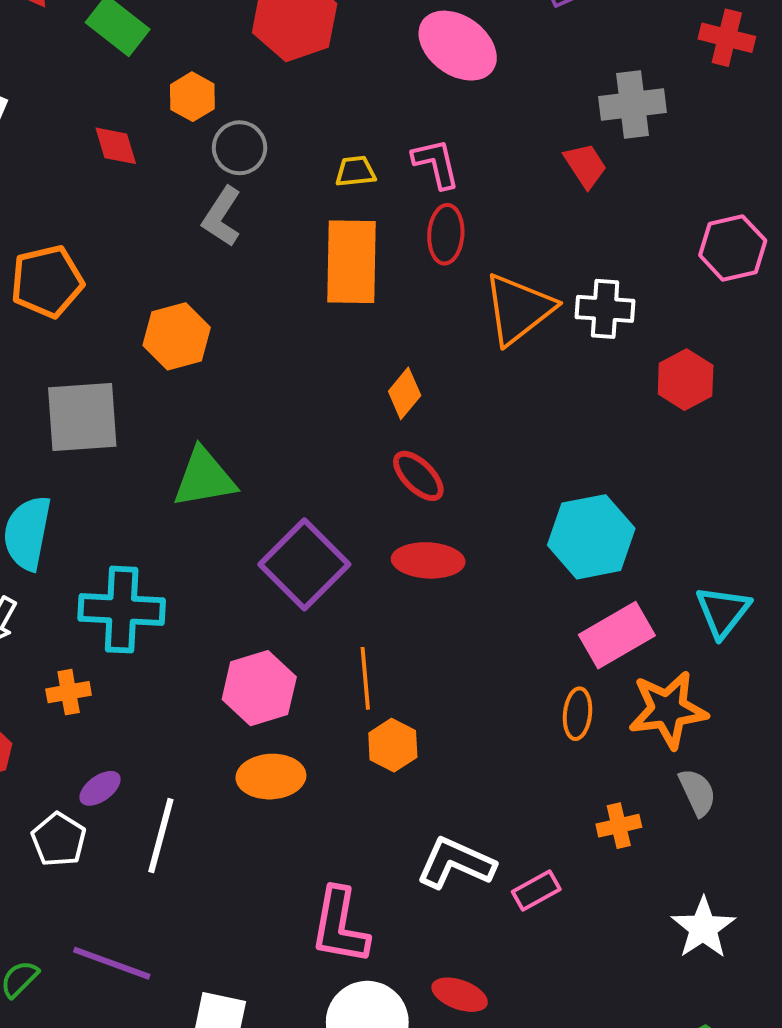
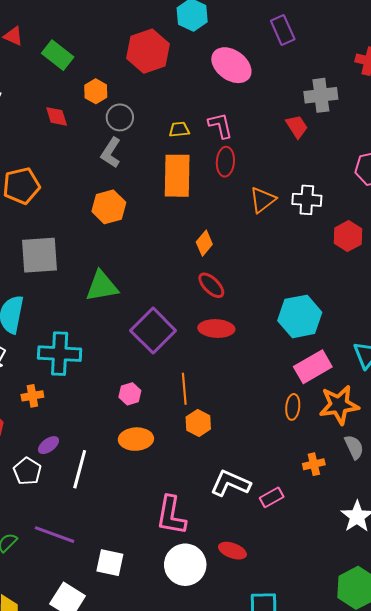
orange triangle: (519, 309) -> (263, 200), size x0.7
orange hexagon: (177, 336) -> (109, 207), moved
pink hexagon: (259, 688) -> (130, 394), size x0.6

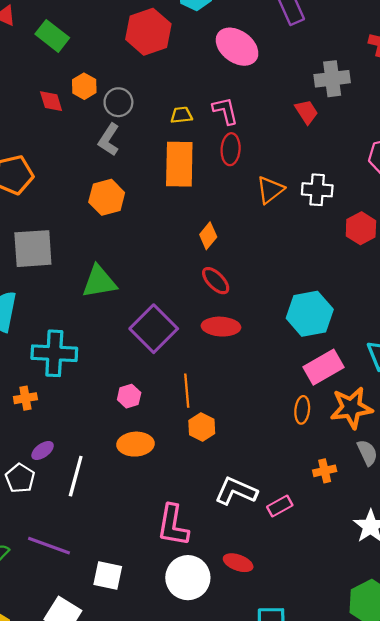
orange hexagon: (96, 91) -> (84, 86), moved

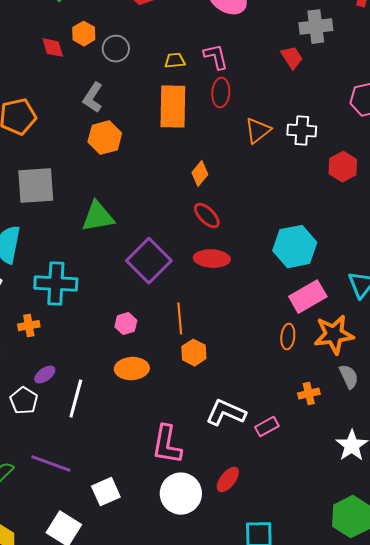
gray L-shape: (109, 140) -> (93, 98), moved
red ellipse: (238, 563) -> (228, 480), turned -72
white square: (108, 576) -> (106, 492), turned -36

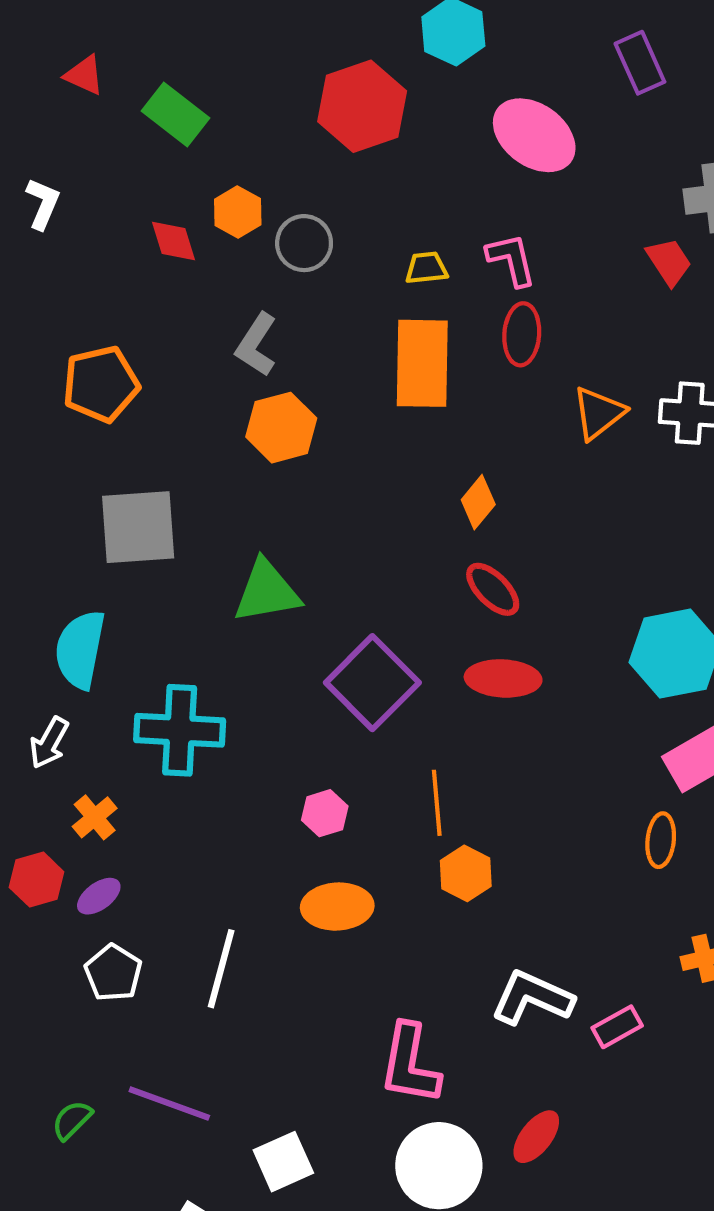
orange cross: (29, 326) -> (95, 817), moved, turned -30
purple ellipse: (45, 375) -> (99, 896), moved

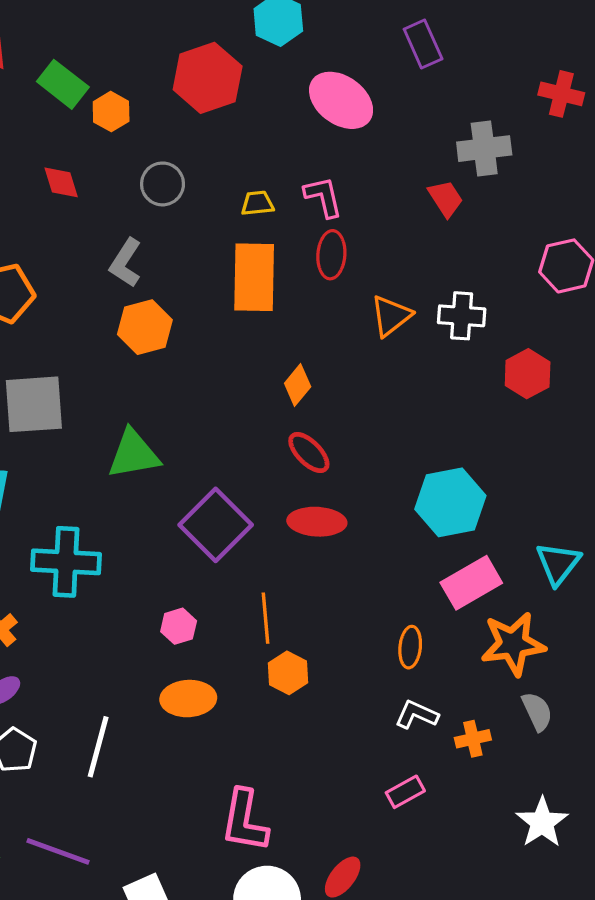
orange hexagon: (238, 212) -> (111, 112), moved
orange ellipse: (661, 840) -> (410, 647), moved
white L-shape: (532, 998) -> (417, 715), moved, size x0.7

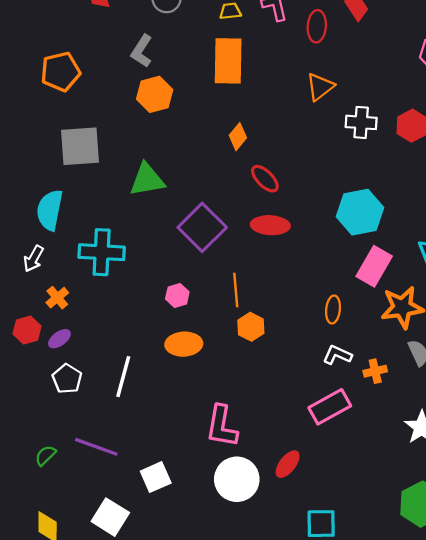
red ellipse: (331, 255) -> (317, 26), moved
white cross: (462, 316) -> (361, 122), moved
orange diamond: (298, 385) -> (238, 137), moved
pink rectangle: (471, 583) -> (374, 266), turned -30
pink rectangle: (405, 792) -> (330, 407), size x1.6

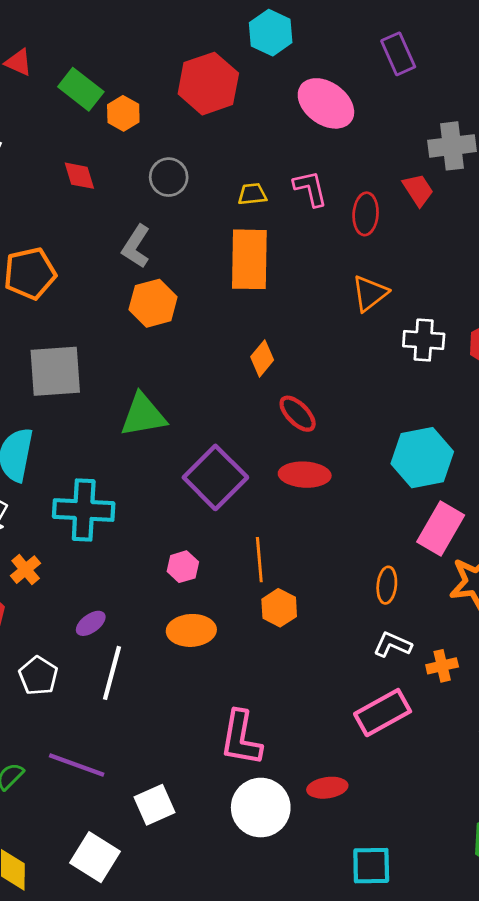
purple ellipse: (59, 339) -> (91, 623), moved
red ellipse: (288, 464) -> (327, 788), turned 44

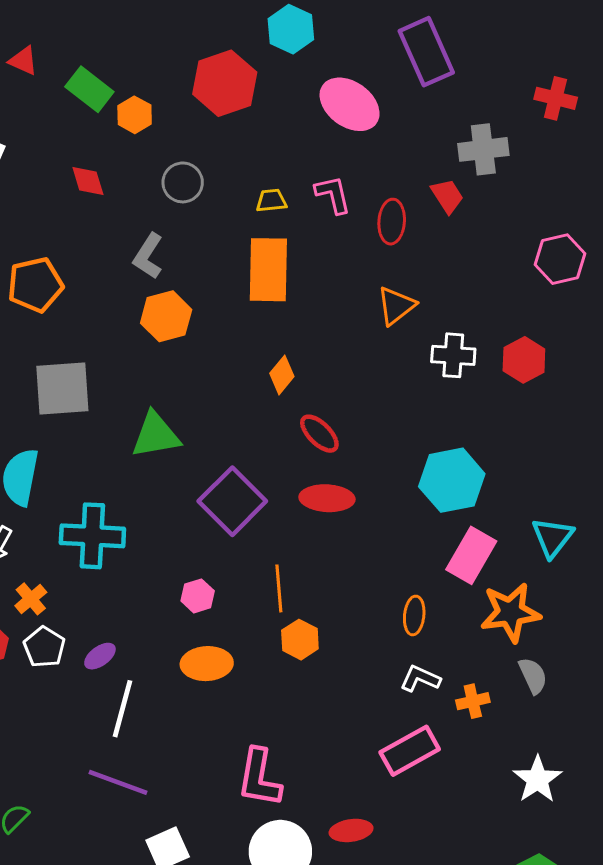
purple rectangle: (398, 54) -> (426, 52), size x1.5
white pentagon: (38, 676) -> (44, 647), moved
purple line: (77, 765) -> (118, 782), moved

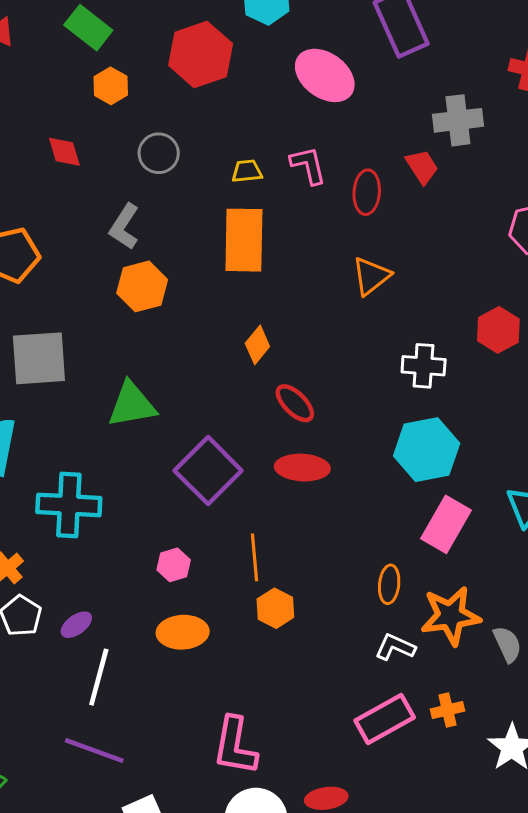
green rectangle: (89, 89) -> (88, 28), moved
white cross: (453, 355) -> (424, 366), moved
orange star: (510, 612) -> (450, 616), moved
orange cross: (473, 701) -> (447, 710), moved

